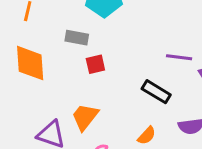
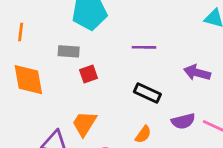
purple line: (179, 57) -> (144, 47), moved

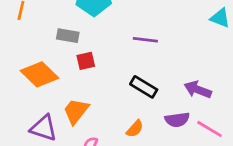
purple arrow: (197, 73) -> (198, 90), moved
orange diamond: (28, 80) -> (39, 74), moved, turned -42

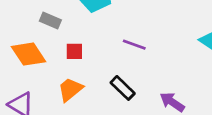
gray rectangle: (68, 36) -> (50, 21), moved
orange trapezoid: (76, 111) -> (70, 89), moved

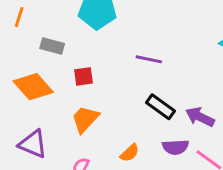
black rectangle: (123, 88) -> (161, 107), moved

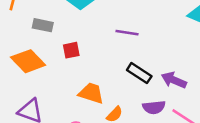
orange trapezoid: (85, 119) -> (91, 93), moved, turned 68

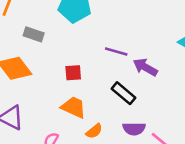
red square: (71, 50) -> (73, 73), moved
purple arrow: (174, 80) -> (145, 67), moved

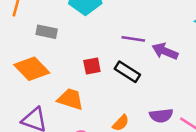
black rectangle: (123, 93) -> (127, 72), moved
orange trapezoid: (74, 107) -> (70, 99), moved

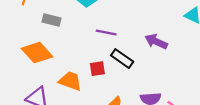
purple line: (133, 39) -> (106, 33), moved
red square: (92, 66) -> (97, 69), moved

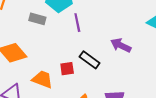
gray rectangle: (51, 20) -> (37, 19), moved
purple line: (106, 33) -> (77, 23), moved, turned 66

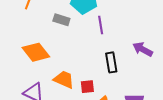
black rectangle: (90, 60) -> (111, 62), turned 42
red square: (67, 69) -> (87, 87), moved

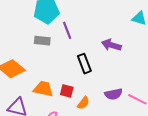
gray rectangle: (61, 20) -> (42, 41), moved
red square: (87, 87) -> (67, 91), turned 32

